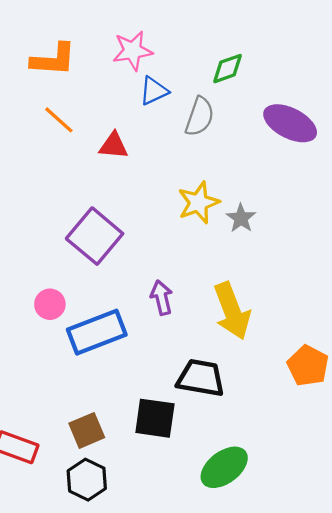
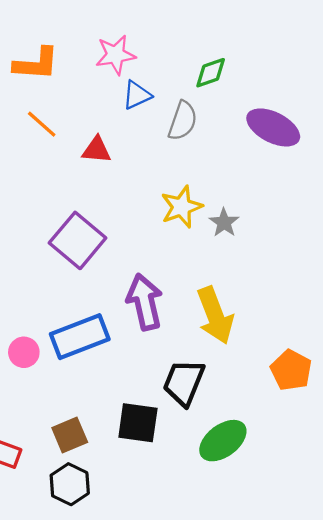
purple arrow: (162, 298) -> (145, 302), size x1.6
pink circle: (50, 304) -> (24, 352), moved
black trapezoid: (201, 378) -> (184, 382), turned -78
green ellipse: (224, 467) -> (223, 441), moved

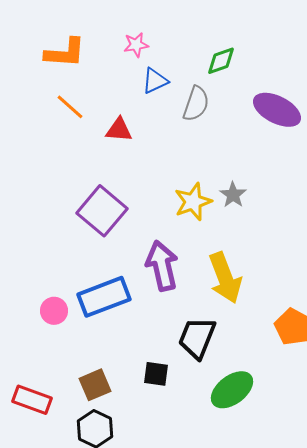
pink star: (116, 55) -> (136, 45), size x0.7
yellow star: (182, 207) -> (193, 202), moved
black square: (138, 423) -> (156, 374), size x0.7

